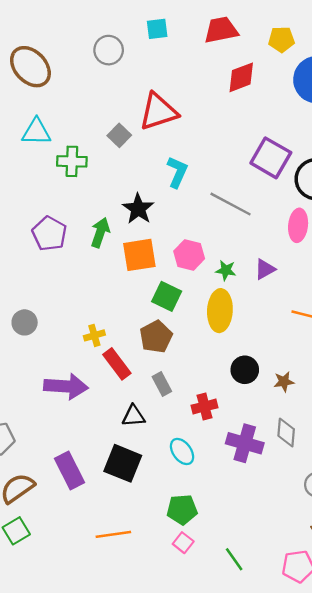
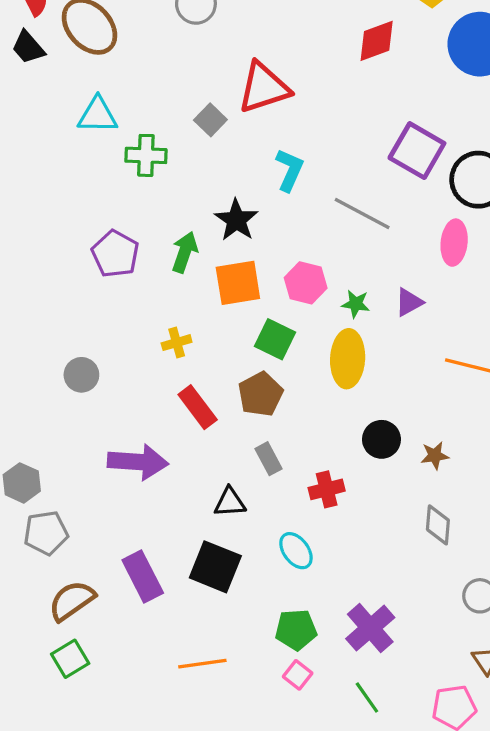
yellow cross: (94, 335) -> (177, 343), moved
red rectangle: (117, 364) -> (198, 407), moved
purple cross: (245, 443) -> (370, 628), moved, turned 33

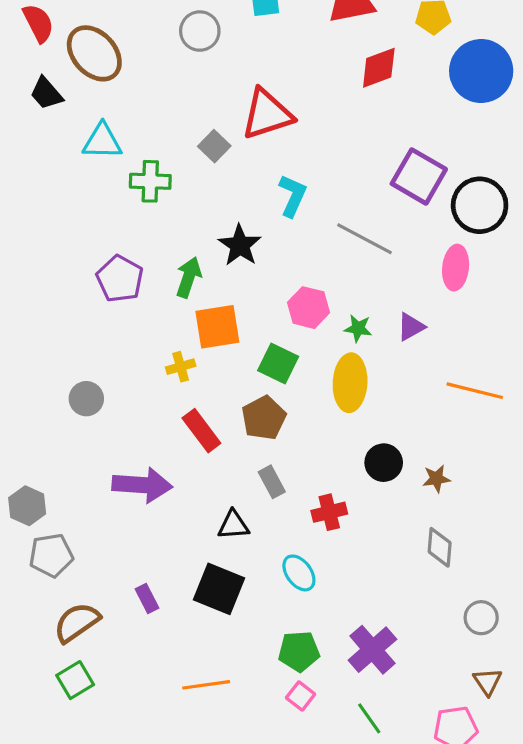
black trapezoid: (28, 47) -> (46, 93), moved
orange square: (238, 283) -> (217, 327), moved
purple rectangle: (143, 576) -> (147, 598), size x0.6

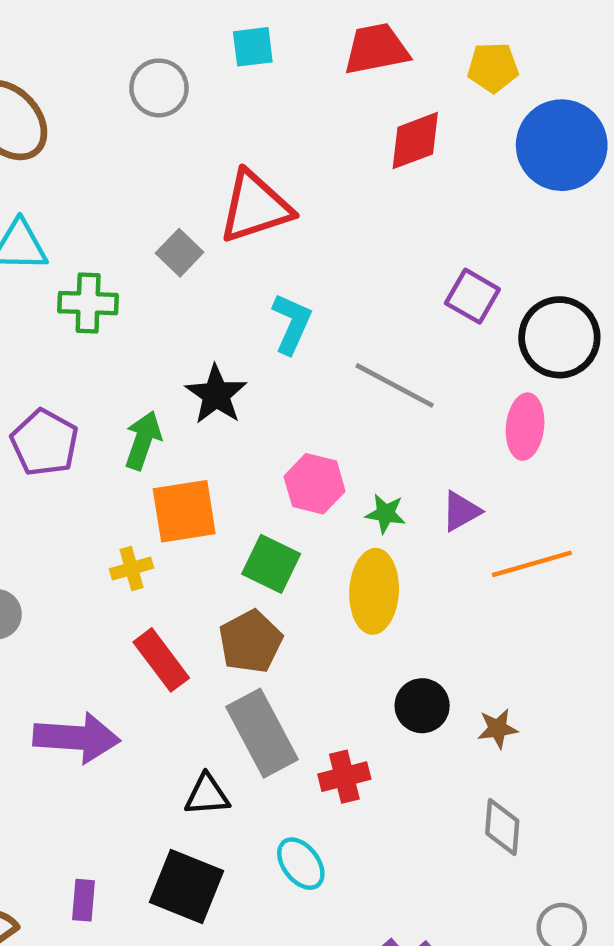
purple square: (419, 176) -> (472, 296), size x0.7
orange line: (475, 391) -> (532, 564), moved, turned -30
gray rectangle: (272, 482) -> (262, 733), size x1.8
purple rectangle: (147, 598) -> (83, 900), turned 32

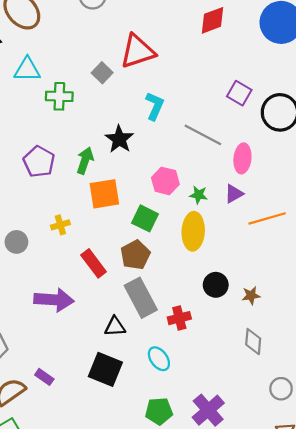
pink ellipse: (525, 427) -> (242, 158), moved
yellow cross: (132, 568) -> (60, 225), moved
purple rectangle: (83, 900) -> (44, 377), moved, turned -60

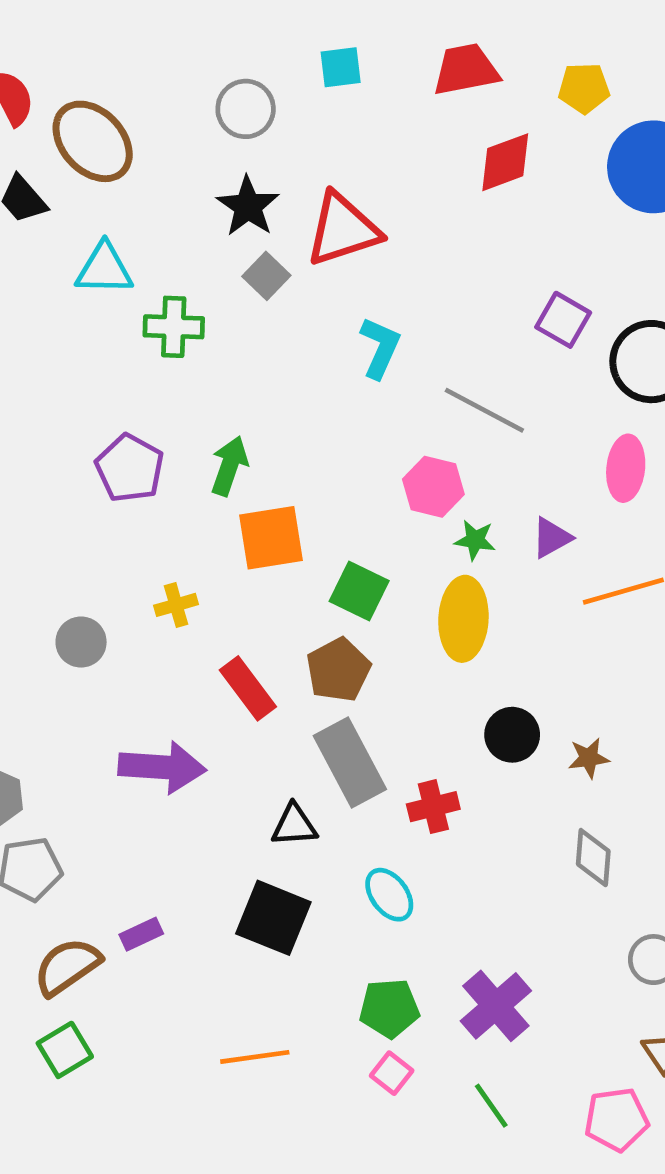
black star: (119, 139) -> (248, 206), moved
pink ellipse: (242, 158) -> (626, 468), moved
pink hexagon: (165, 181) -> (433, 487), moved
purple rectangle: (44, 377) -> (141, 934), turned -60

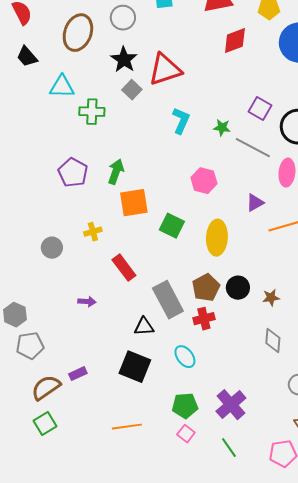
brown ellipse: (93, 141) -> (78, 33), moved, turned 63
gray line: (484, 410) -> (253, 148), moved
green star: (475, 540) -> (222, 128), moved
brown pentagon: (338, 670) -> (206, 288), moved
purple arrow: (162, 767) -> (87, 302), size x0.5

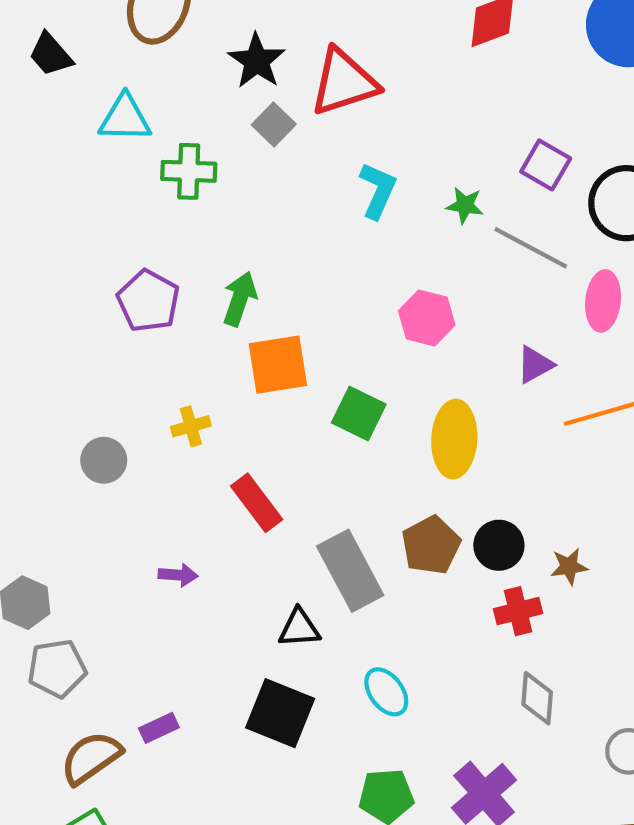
red cross: (204, 319) -> (518, 611), moved
gray diamond: (273, 341) -> (537, 698), moved

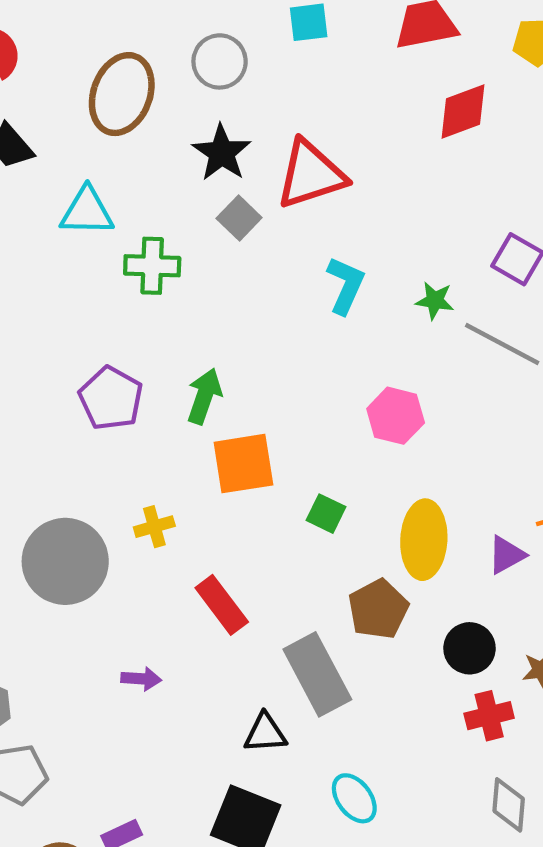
purple triangle: (535, 365) -> (506, 555), moved
green square: (359, 414) -> (326, 514), size x0.7
gray circle: (104, 460) -> (65, 561), size x1.8
brown pentagon: (431, 545) -> (378, 609), moved

